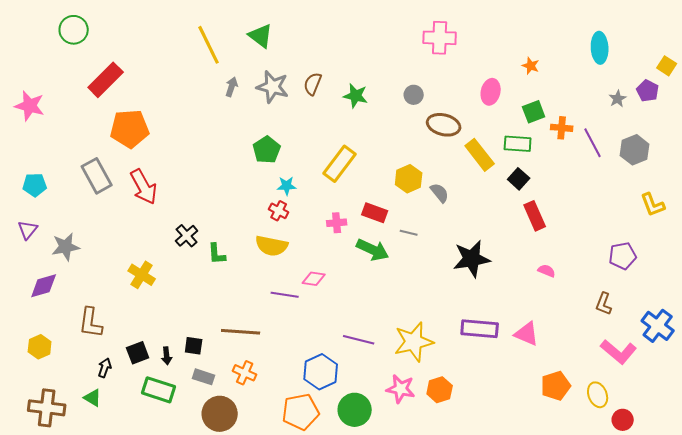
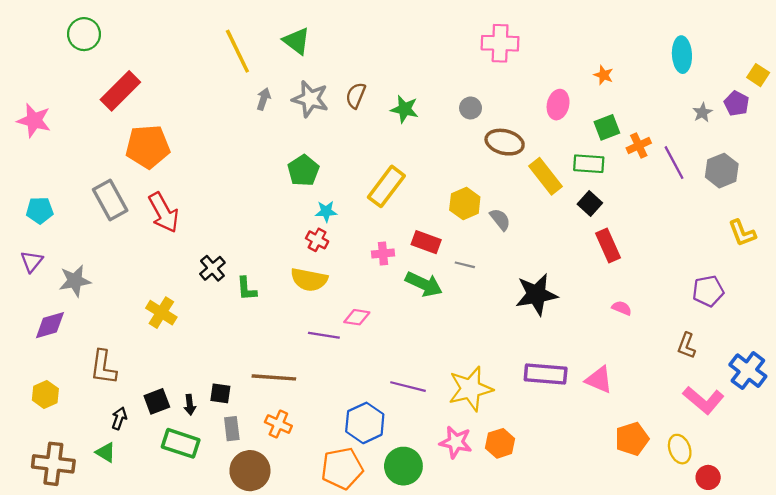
orange cross: (562, 128) -> (639, 146), turned -30
gray rectangle: (204, 377) -> (232, 429), turned 65

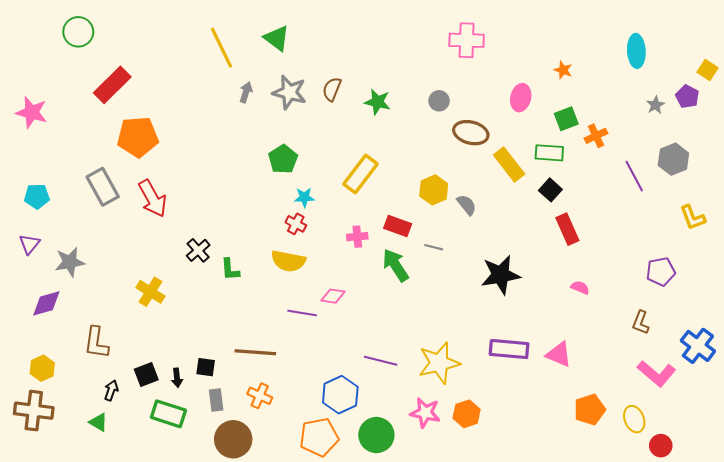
purple line: (674, 163) -> (634, 176), moved
green arrow: (424, 284) -> (396, 265), turned -148
brown cross: (53, 464) -> (34, 411), moved

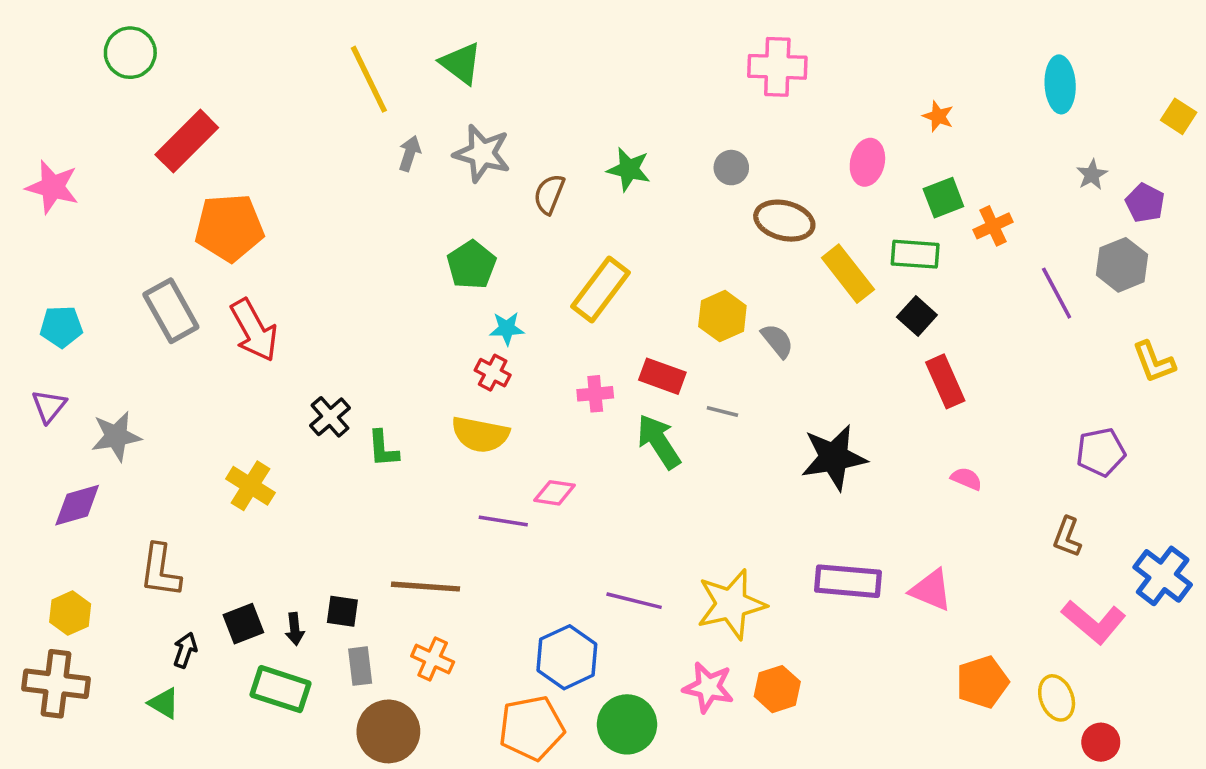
brown semicircle: (332, 89) -> (549, 194), moved
purple pentagon: (687, 97) -> (1145, 203), moved

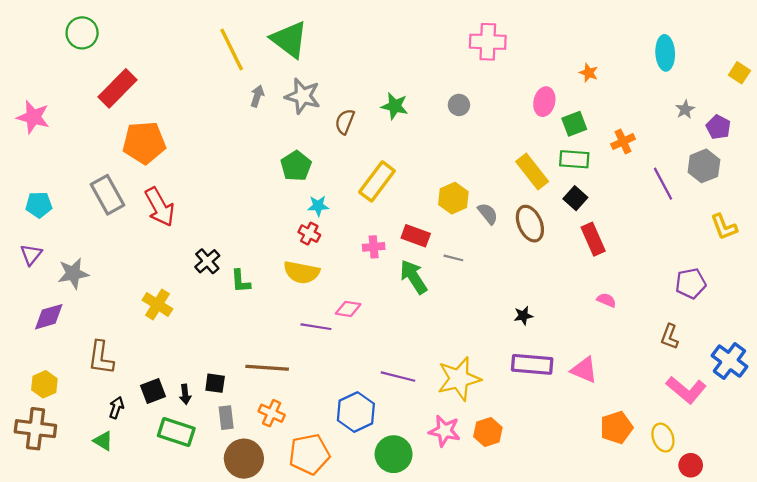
green triangle: (461, 63) -> (289, 40), size x1.4
green square: (943, 198) -> (574, 124), moved
brown ellipse: (784, 221) -> (530, 224), moved, turned 52
black star: (834, 457) -> (523, 316), moved, size x0.5
orange pentagon: (532, 728) -> (309, 454), moved

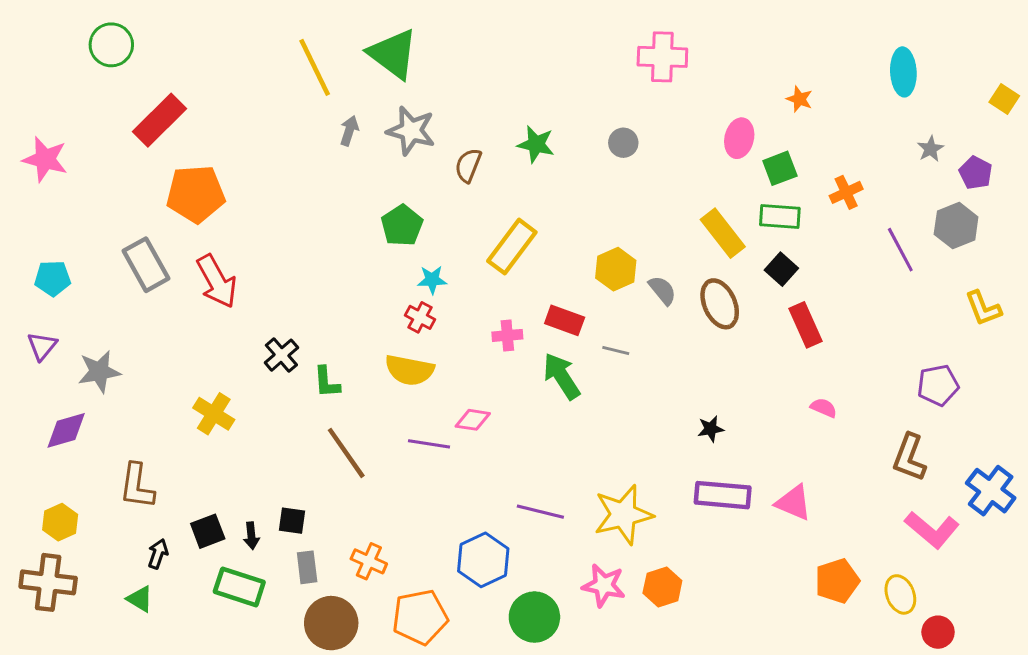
brown L-shape: (670, 337) -> (909, 457), size x1.4
brown line: (267, 368) -> (346, 453), moved, turned 51

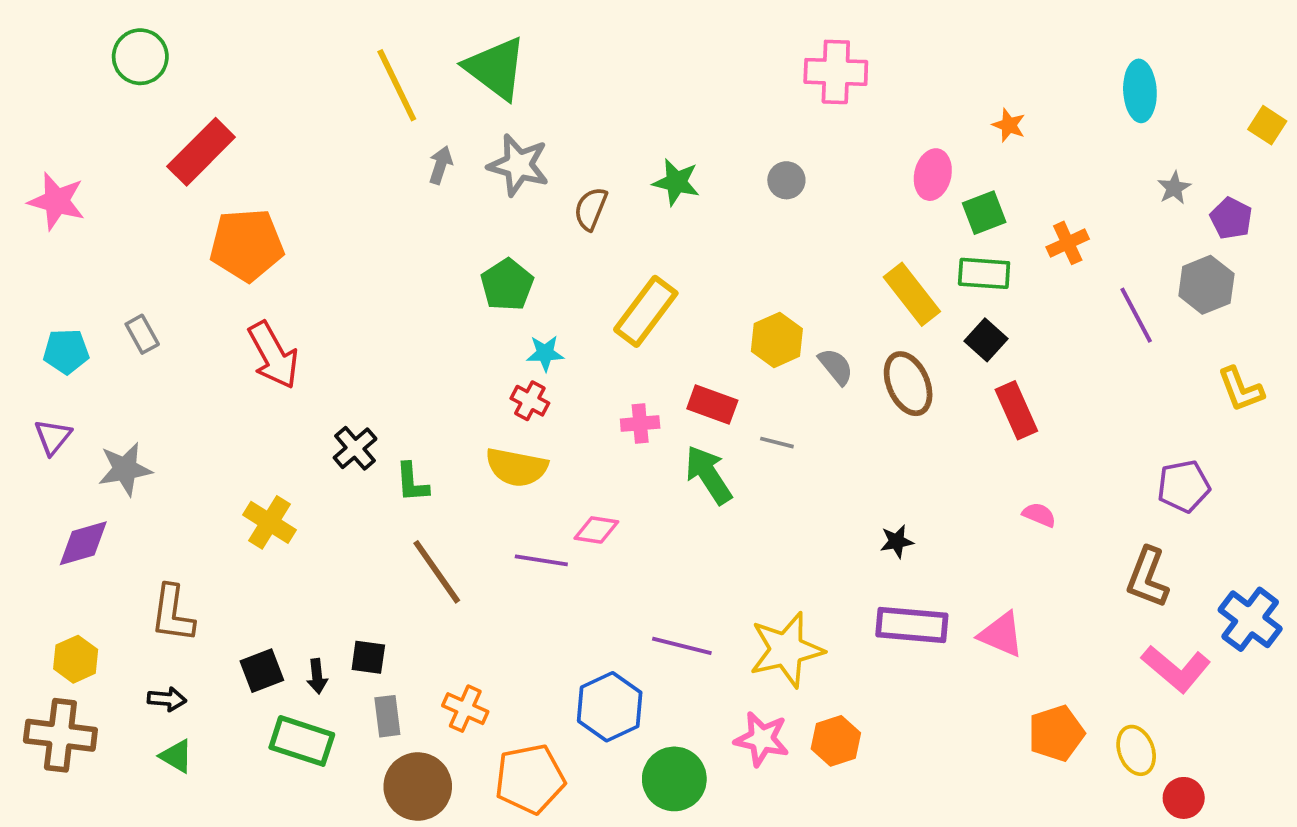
gray rectangle: (146, 265) -> (142, 334), moved, size x0.6
black arrow: (158, 554) -> (167, 699), moved, turned 76

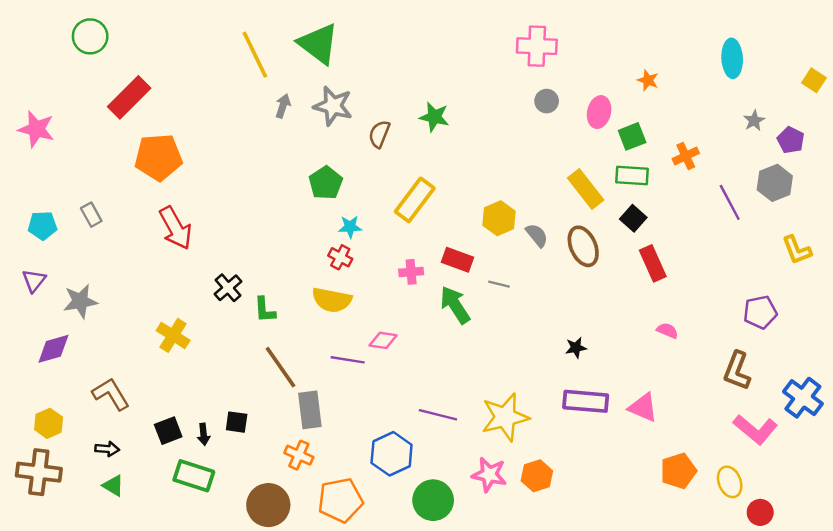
gray circle: (786, 180) -> (547, 101), moved
brown L-shape: (173, 614) -> (111, 394), turned 141
gray rectangle: (387, 716) -> (310, 410), moved, size x1.4

